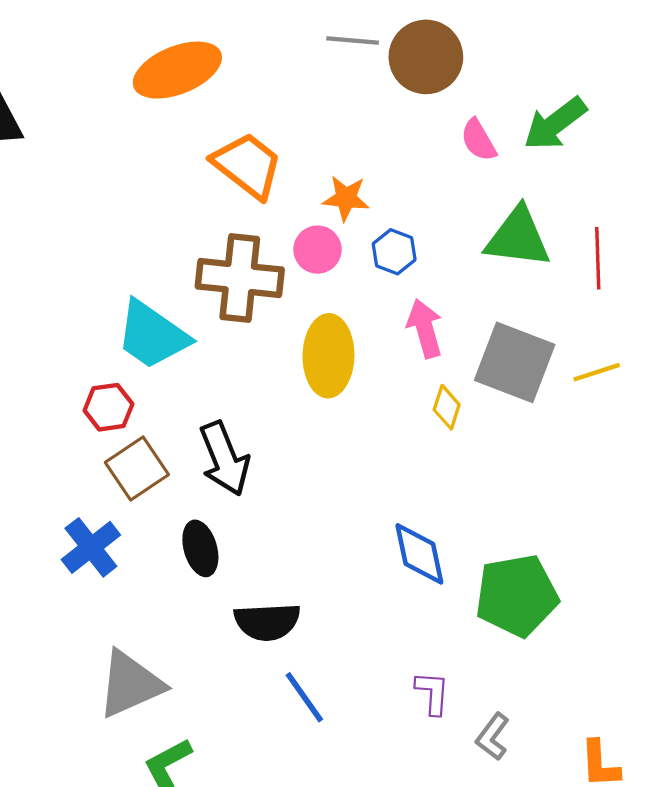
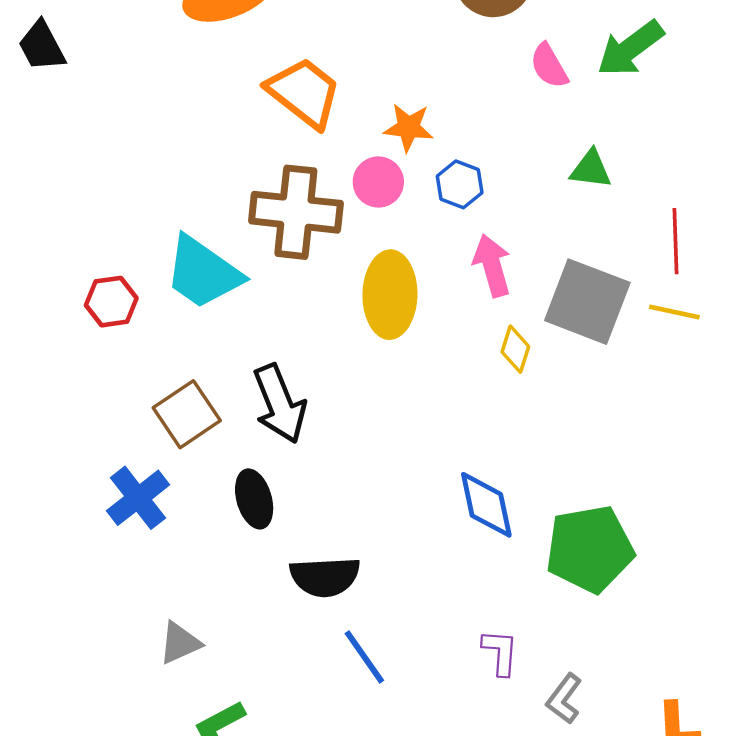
green triangle: (518, 238) -> (591, 169), size x0.6
red line: (598, 258) -> (676, 241), moved
yellow line: (597, 372) -> (674, 312), turned 30
red hexagon: (108, 407) -> (111, 302), moved
gray triangle: (130, 684) -> (180, 643), size x0.6

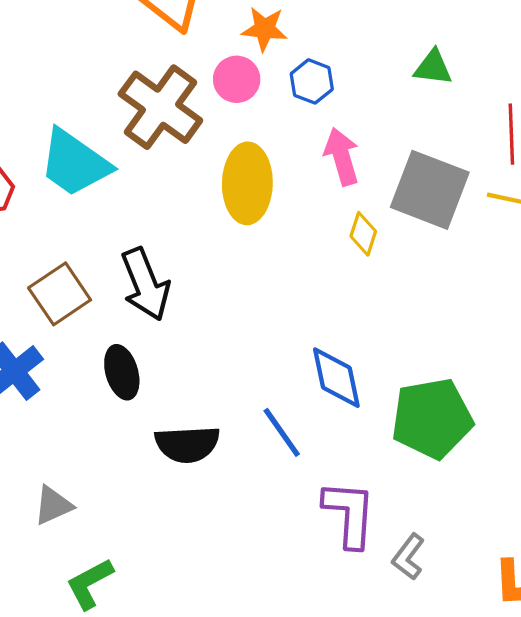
brown cross: (296, 212) -> (160, 107), turned 30
purple L-shape: (500, 652) -> (349, 514), size x1.6
blue line: (364, 657) -> (282, 432), moved

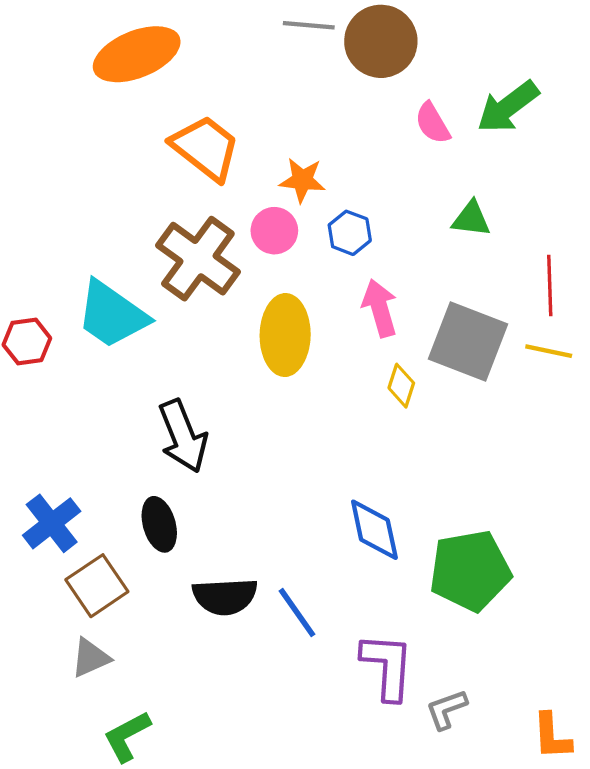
brown square: (60, 294) -> (97, 586), moved
blue line: (282, 432) -> (297, 613), moved
gray L-shape: (408, 557) -> (446, 709), turned 33

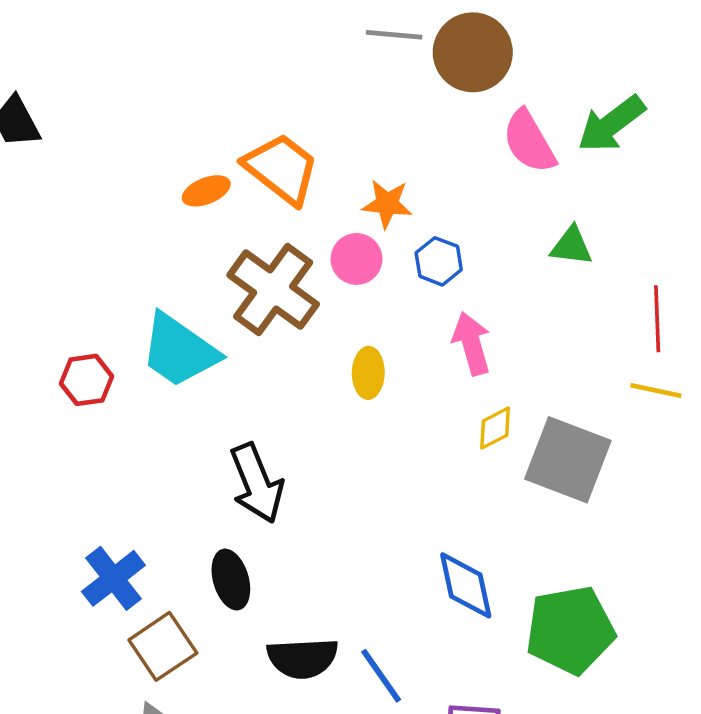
orange ellipse: (137, 54) -> (206, 191), moved, size x0.5
pink semicircle: (432, 123) -> (529, 142), size x1.4
yellow ellipse: (285, 335) -> (368, 373), size x0.6
gray square: (468, 341) -> (568, 460), moved
yellow diamond: (401, 386) -> (495, 428), turned 45

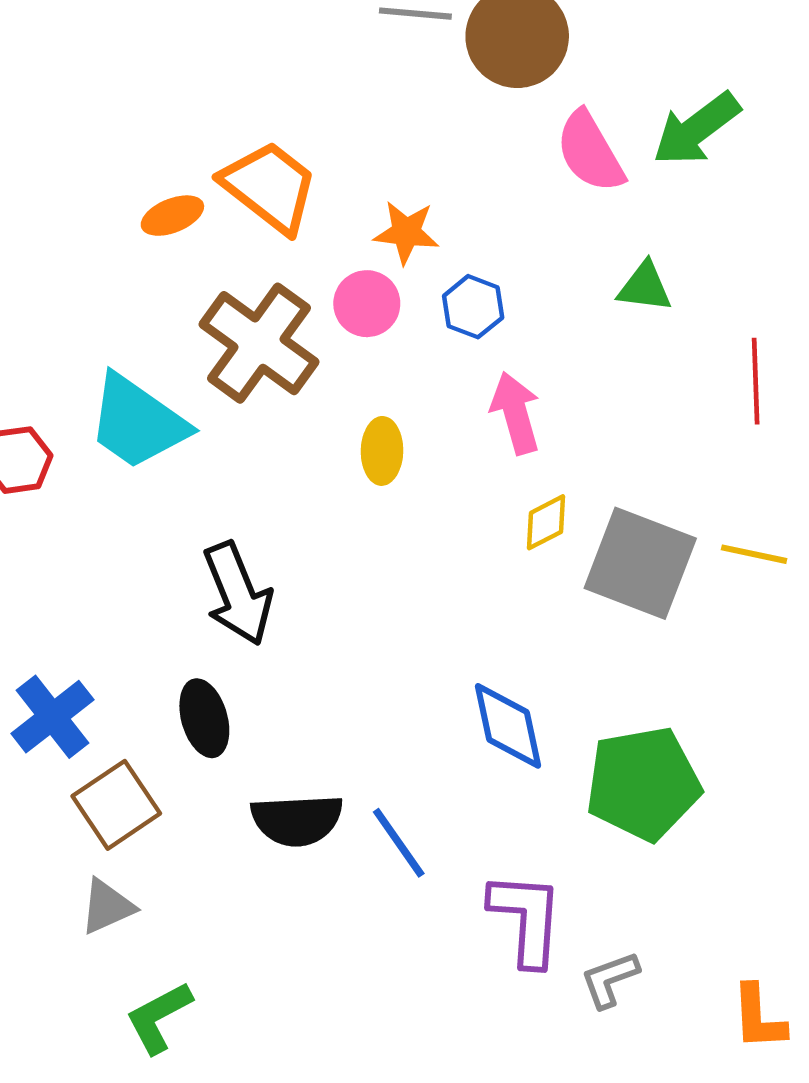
yellow line: (656, 390) -> (754, 554), moved

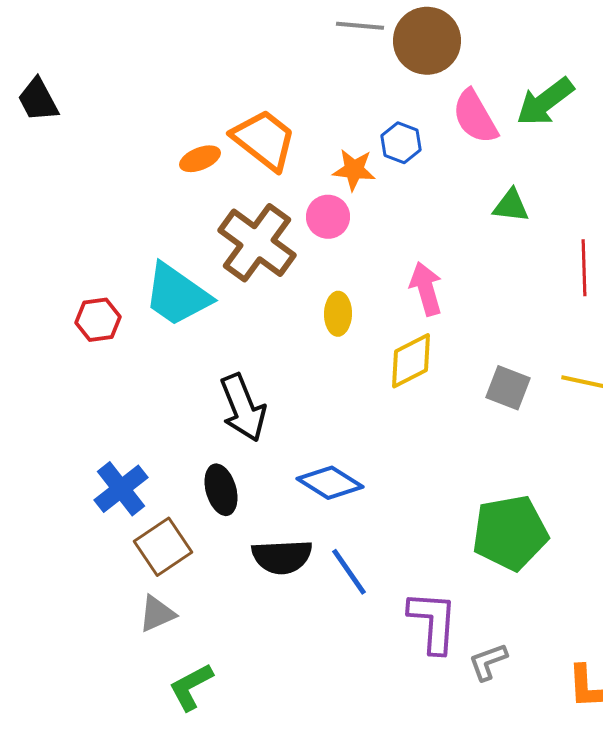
blue hexagon: (473, 307) -> (401, 143), moved
yellow diamond: (546, 522) -> (411, 361), moved, size x1.5
gray square: (640, 563) -> (508, 388), size x0.6
blue diamond: (508, 726) -> (330, 483), moved, turned -46

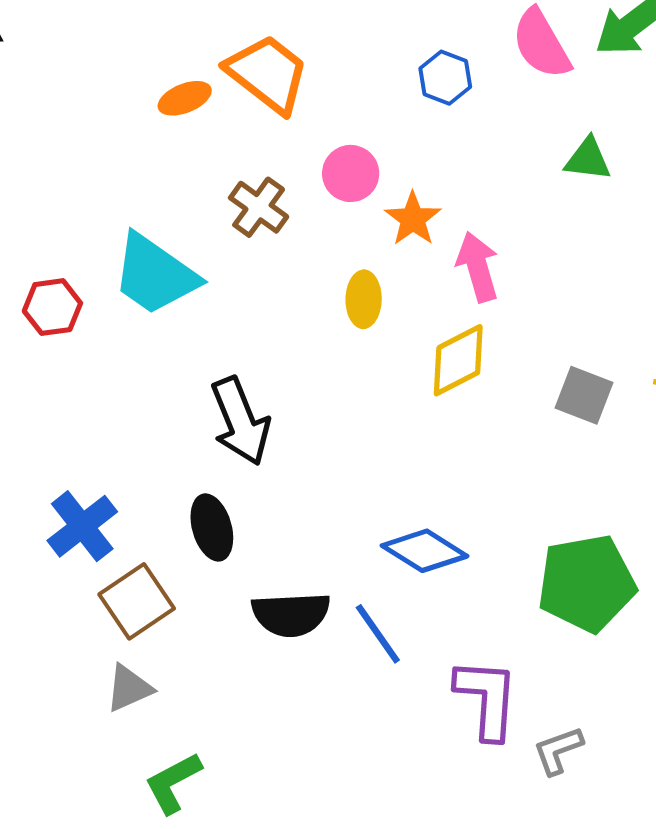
orange star: (354, 170) -> (413, 219), moved, turned 30
brown cross: (257, 243) -> (259, 207), size x0.6
blue diamond: (330, 483) -> (425, 551), moved

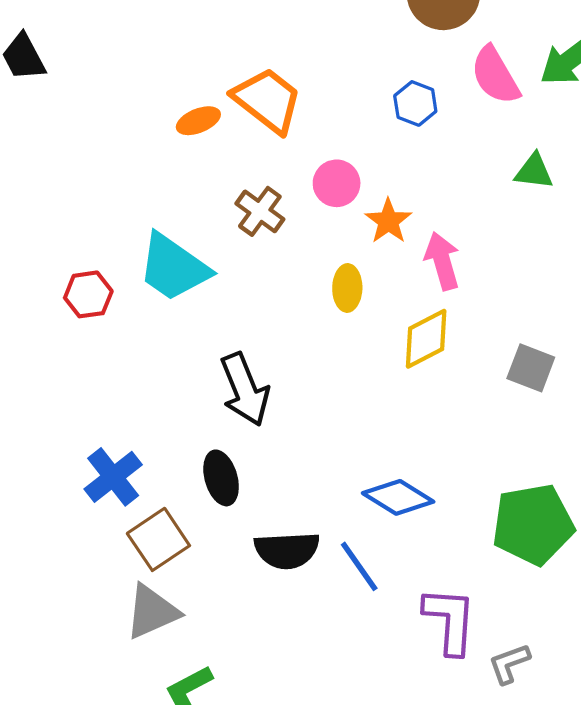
gray triangle: (129, 688) -> (152, 612), size x1.4

